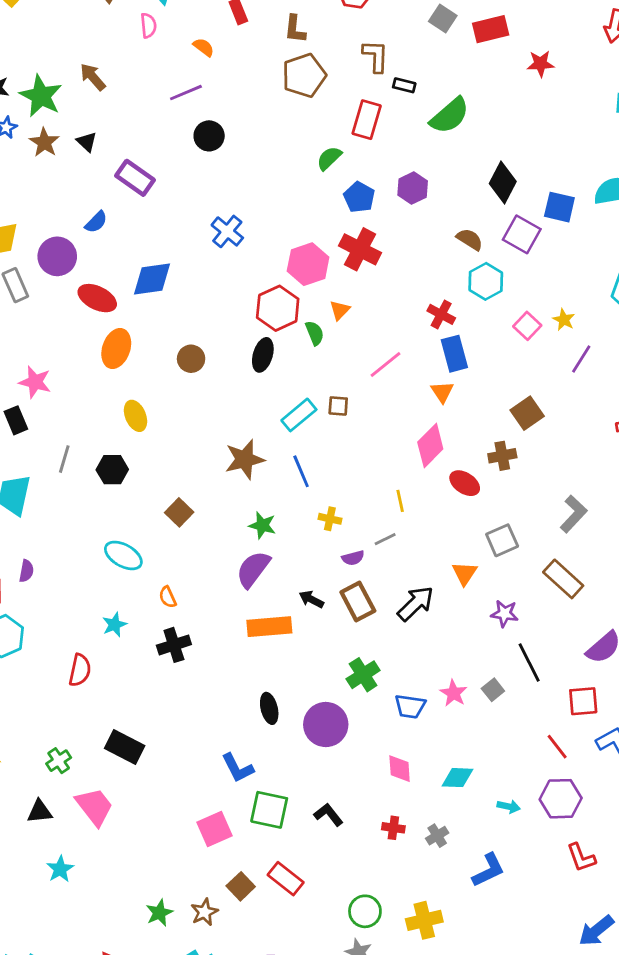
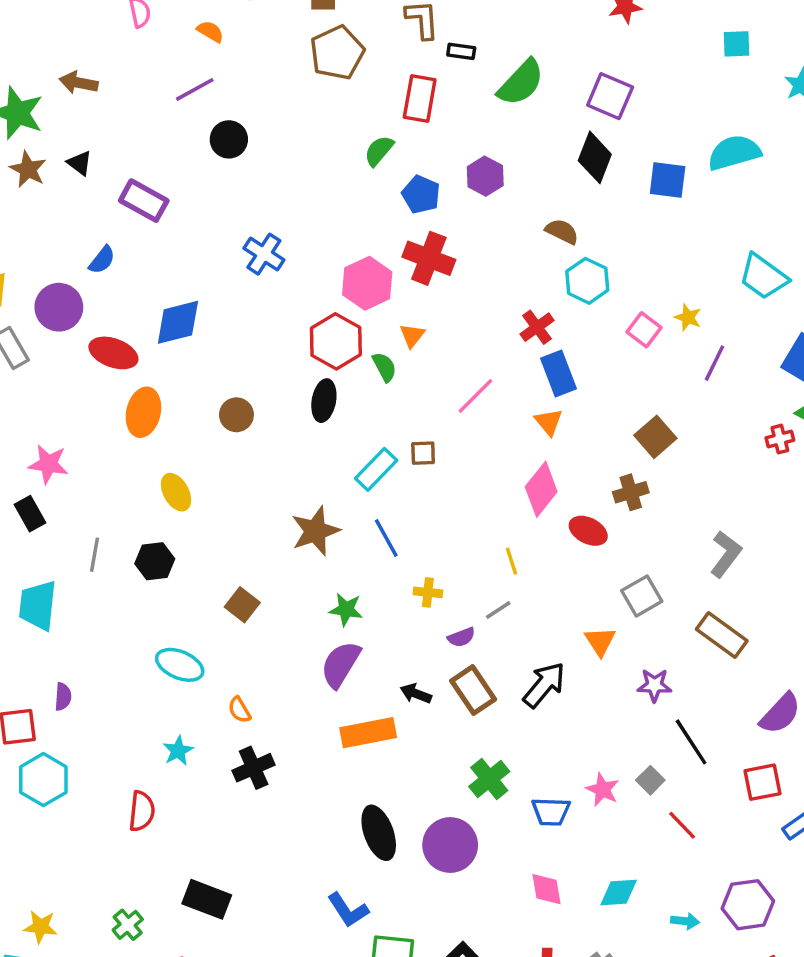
brown arrow: (93, 77) -> (78, 83), turned -32
purple square: (522, 234) -> (610, 96), moved
red cross: (441, 314) -> (537, 327), turned 32
black ellipse: (269, 708) -> (379, 833), size x1.4
red line: (557, 747) -> (682, 825), moved

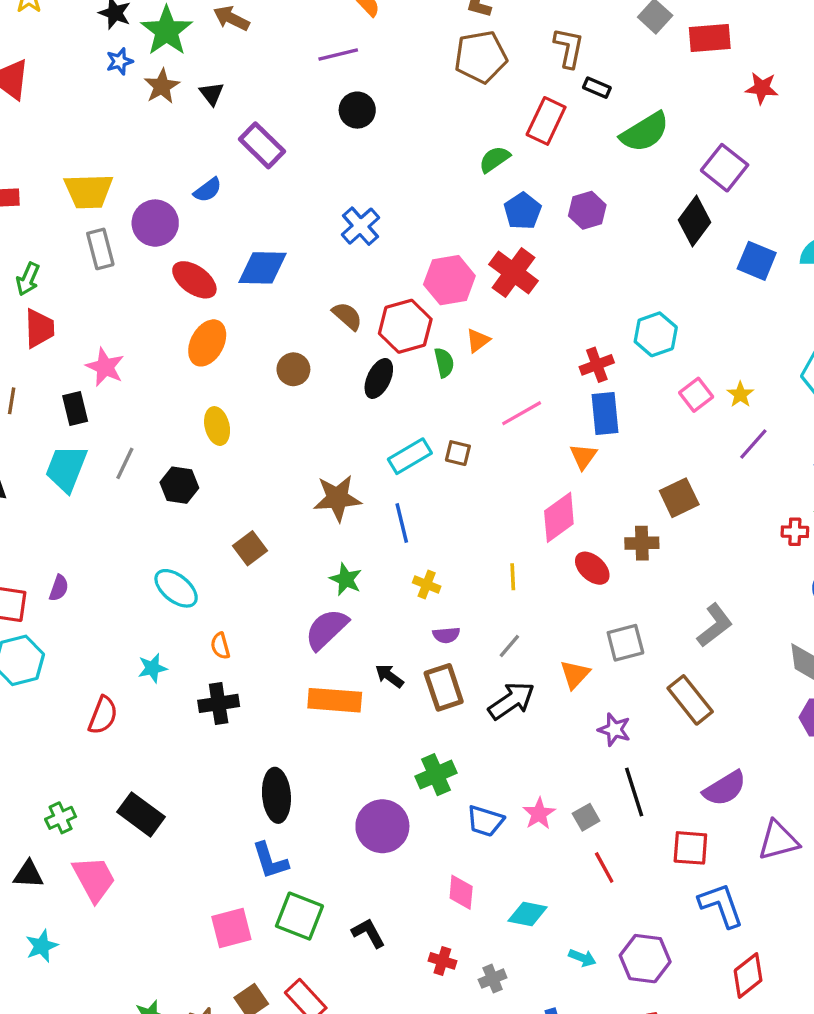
brown semicircle: (562, 231) -> (347, 316), moved
cyan trapezoid: (38, 605) -> (66, 468), moved
gray line: (498, 610) -> (509, 646), moved, turned -32
black ellipse: (379, 833) -> (276, 795), moved

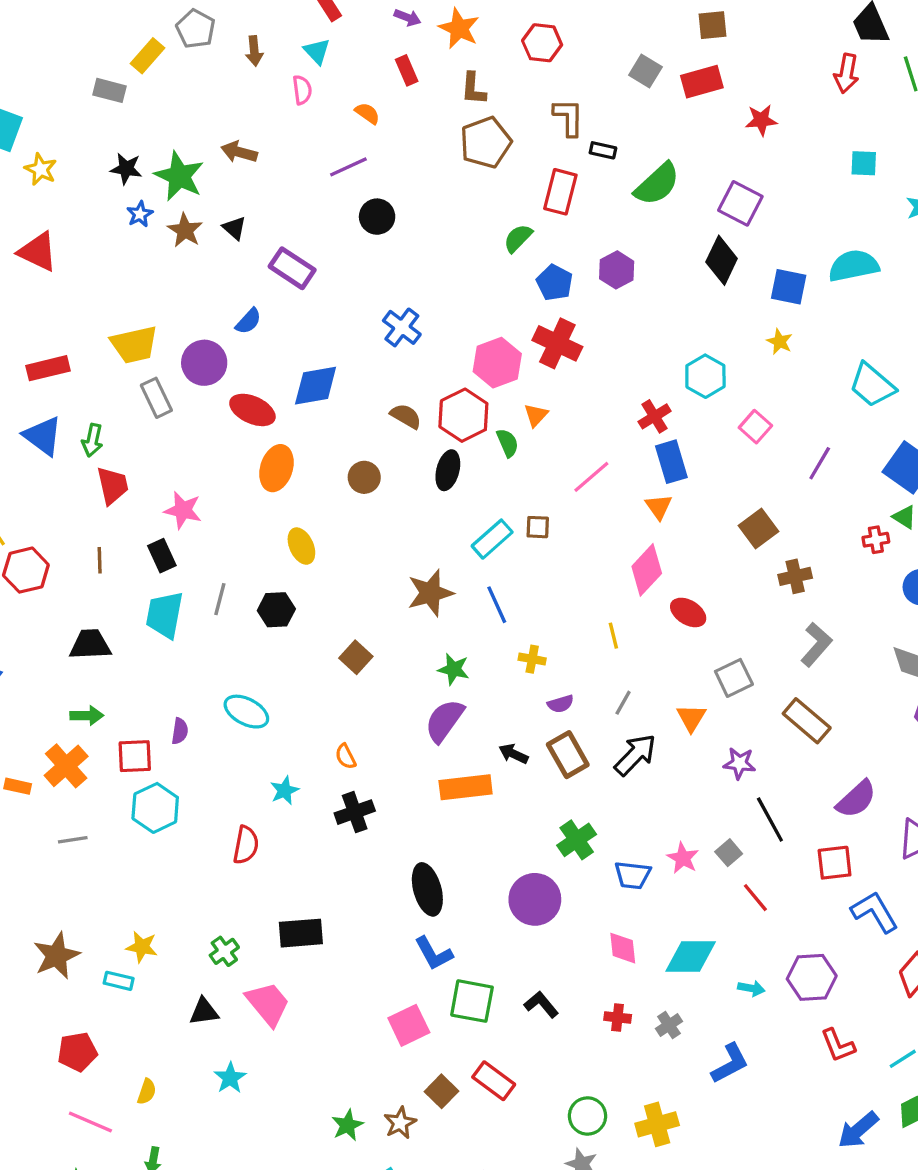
yellow star: (740, 394) -> (780, 342), moved
brown cross: (642, 543) -> (795, 576), moved
cyan ellipse: (176, 588) -> (246, 712), moved
black rectangle: (141, 814) -> (301, 933), turned -30
cyan diamond: (528, 914) -> (691, 957), size x1.4

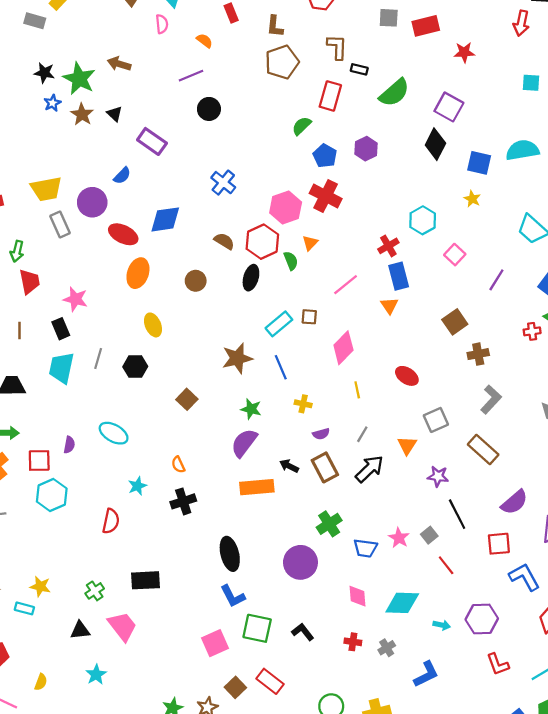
gray square: (645, 71) -> (389, 18), turned -30
pink diamond: (647, 570) -> (343, 348), moved

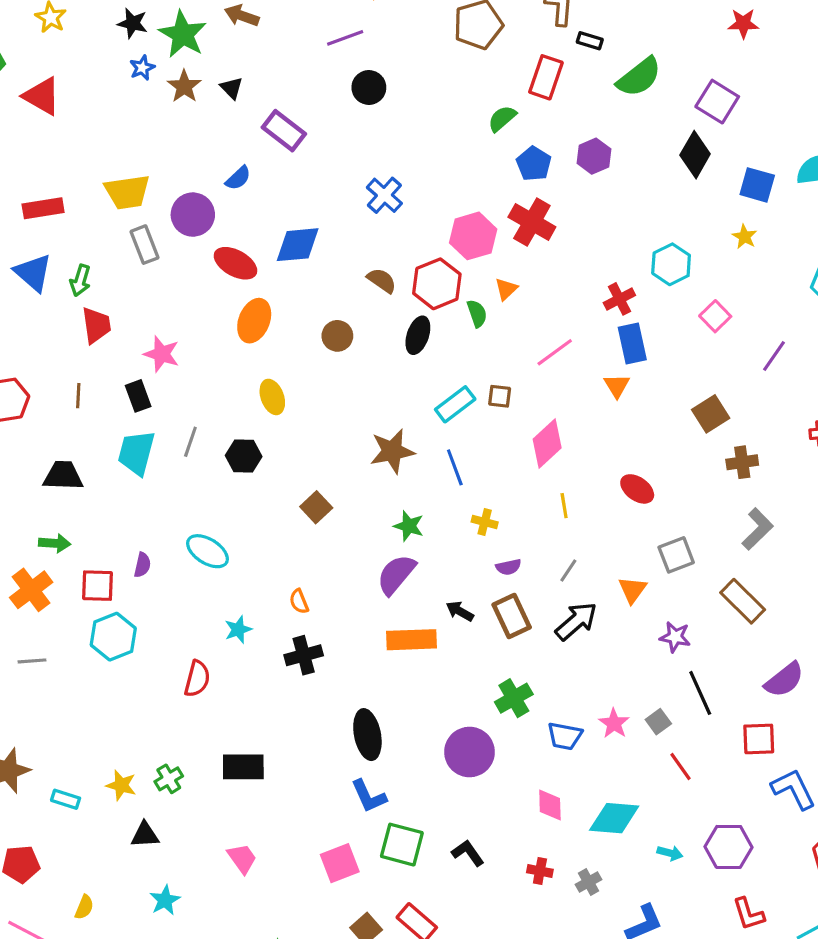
yellow star: (40, 586) -> (121, 785), moved
pink trapezoid: (122, 626) -> (242, 858), moved, size x0.7

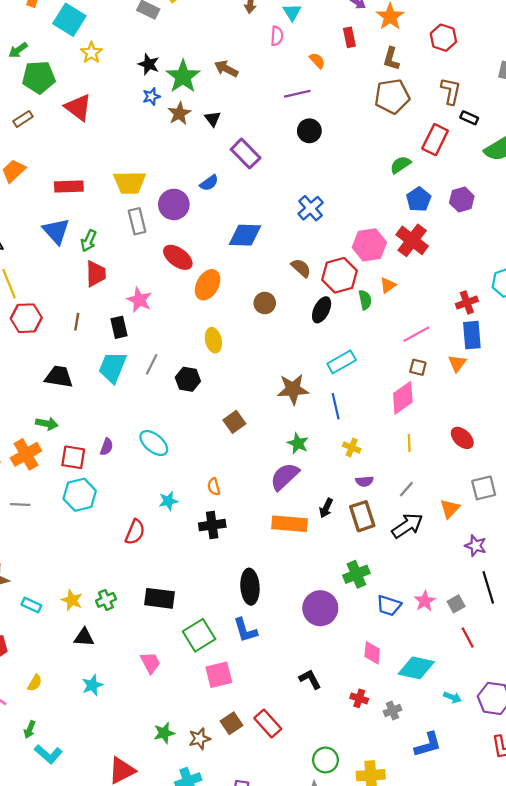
red ellipse: (235, 263) -> (178, 257), moved
brown square: (500, 396) -> (418, 367), moved
black arrow: (460, 611) -> (326, 508), turned -102
green square: (402, 845) -> (199, 635), moved, turned 36

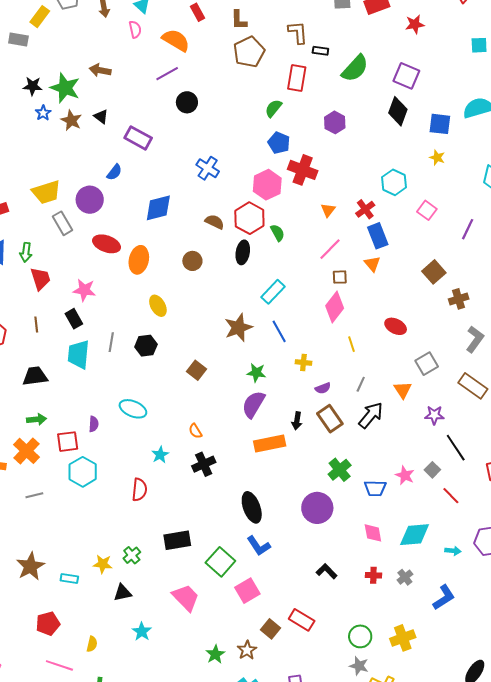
orange semicircle: (317, 61) -> (176, 40), size x1.8
blue pentagon: (419, 199) -> (279, 143), moved
orange triangle: (388, 285) -> (328, 210), moved
pink trapezoid: (150, 663) -> (186, 598), size x1.4

